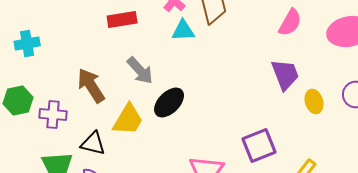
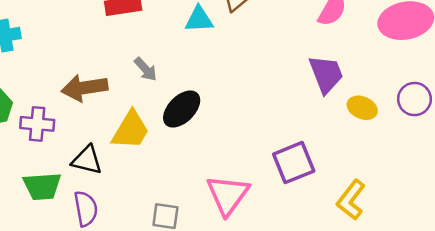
gray arrow: (140, 70) -> (146, 69), size x0.7
brown arrow: (91, 86) -> (85, 88), turned -66
yellow ellipse: (314, 102) -> (362, 108), turned -50

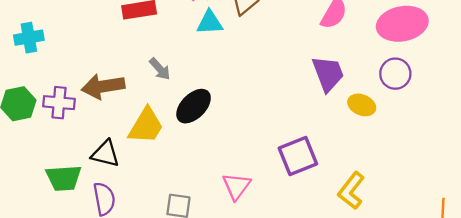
purple circle: (414, 99) -> (395, 74), moved
purple cross: (37, 124) -> (59, 103), moved
pink triangle: (228, 195) -> (236, 186), size x0.7

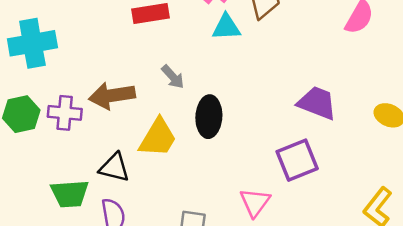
cyan cross: (29, 38) -> (32, 43), size x1.5
purple trapezoid: (328, 74) -> (317, 103), moved, turned -48
black ellipse: (194, 106) -> (209, 117), turned -42
purple square: (298, 156) -> (297, 160), moved

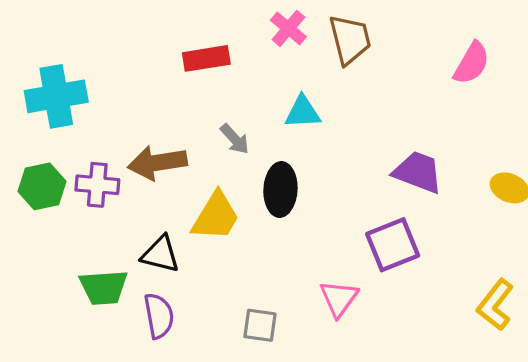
cyan triangle: (226, 27) -> (303, 112), moved

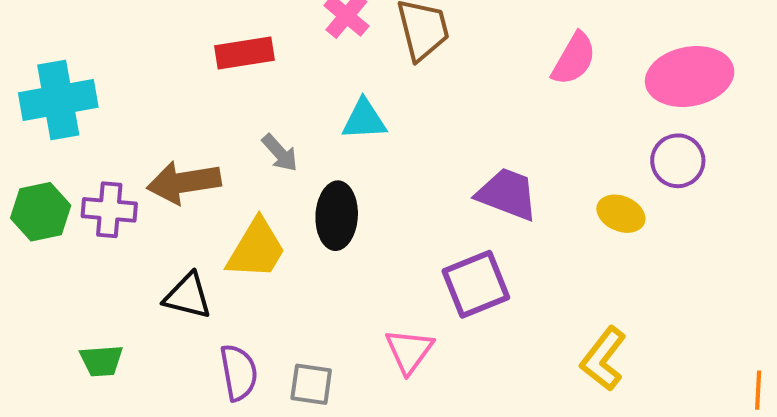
green trapezoid: (104, 287) -> (101, 361), moved, size x0.7
purple semicircle: (159, 316) -> (239, 373), moved

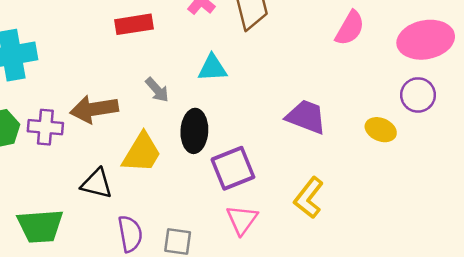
purple square: (476, 284) -> (233, 168), moved
yellow L-shape: (603, 359) -> (309, 198), moved
green trapezoid: (101, 361) -> (40, 226), size x1.6

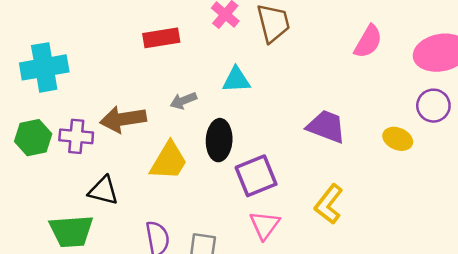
gray arrow: (157, 90) -> (183, 101), turned 110
black triangle: (97, 184) -> (103, 191), moved

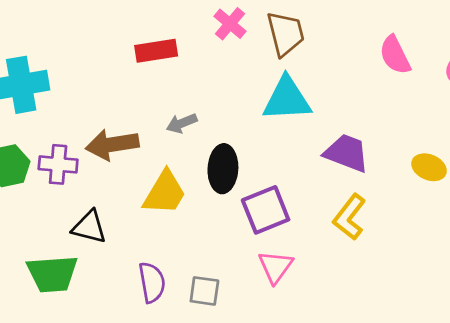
pink semicircle: (368, 42) -> (395, 55), turned 124
cyan triangle: (236, 80) -> (287, 99), moved, size x1.5
yellow L-shape: (329, 204) -> (349, 217), moved

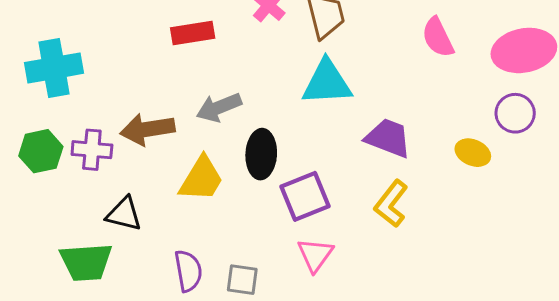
gray arrow: (182, 123) -> (219, 107), size x1.4

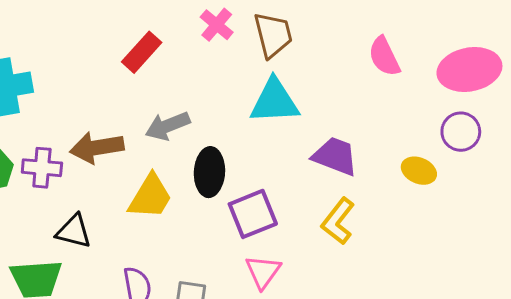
red rectangle: (193, 33) -> (142, 52), turned -39

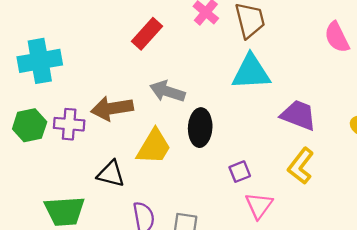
gray arrow: (168, 126) -> (167, 91), turned 40
purple square: (253, 214) -> (240, 172), moved, size x0.6
black triangle: (74, 231) -> (111, 174), moved
pink triangle: (263, 272) -> (259, 205), moved

